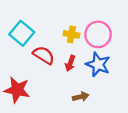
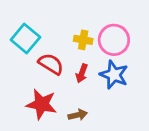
red star: (17, 90) -> (42, 104), moved
brown arrow: (81, 97) -> (78, 115), moved

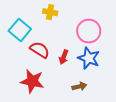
yellow cross: (83, 40) -> (50, 12), moved
brown arrow: (78, 115) -> (79, 86), moved

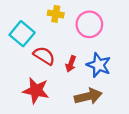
pink circle: (89, 31) -> (89, 24), moved
brown arrow: (79, 86) -> (88, 96), size x1.6

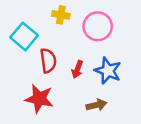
red semicircle: (44, 56) -> (48, 61), turned 50
brown arrow: (88, 96) -> (96, 105), size x0.7

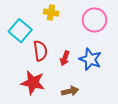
pink circle: (98, 26) -> (94, 20), moved
brown arrow: (96, 105) -> (70, 91), moved

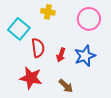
blue star: (90, 59) -> (85, 56), turned 30
brown arrow: (70, 91) -> (66, 86), turned 56

